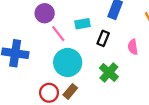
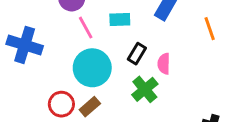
black rectangle: (103, 38) -> (137, 54), moved
pink semicircle: (133, 47) -> (164, 64), moved

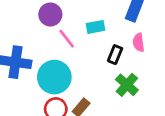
pink semicircle: (164, 64) -> (138, 42), moved
cyan circle: (92, 68) -> (54, 77), moved

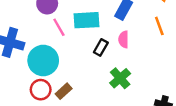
cyan rectangle: (96, 27) -> (86, 20), size x1.5
green cross: (127, 85) -> (120, 78), moved

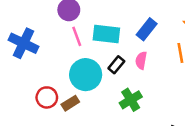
cyan circle: (43, 61) -> (86, 75), moved

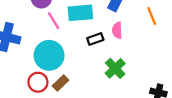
black rectangle: (116, 65) -> (95, 39), turned 42
cyan circle: (86, 75) -> (49, 55), moved

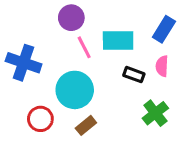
black rectangle: (95, 39) -> (134, 75), turned 35
red circle: (38, 82) -> (40, 119), moved

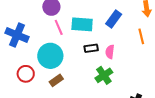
pink semicircle: (162, 66) -> (110, 52), moved
black rectangle: (134, 75) -> (91, 48), turned -32

